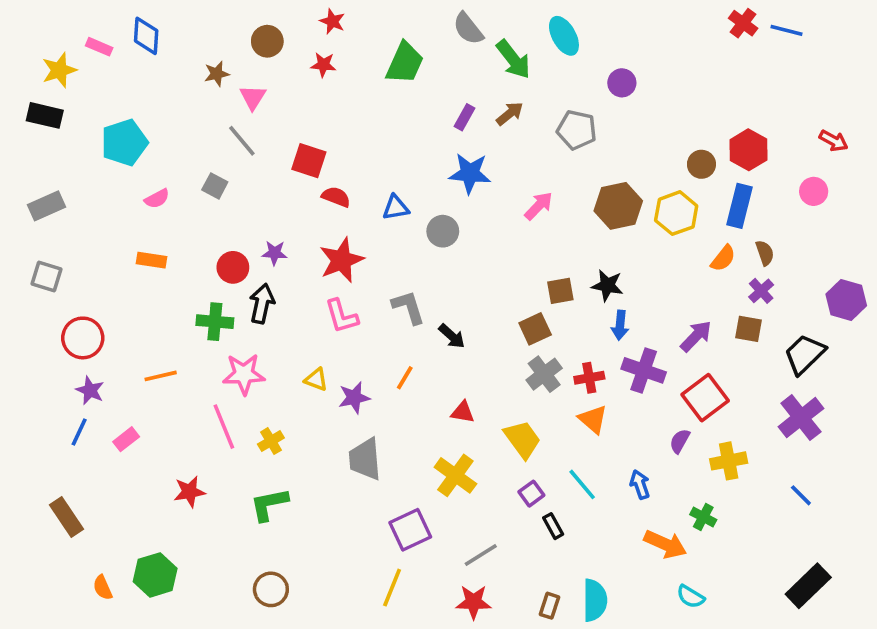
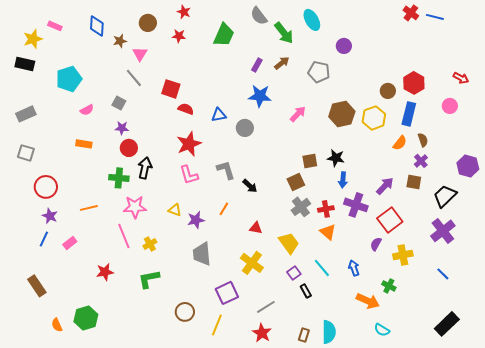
blue diamond: (146, 36) -> (97, 26), moved
purple star: (275, 253) -> (122, 128), moved
brown circle: (271, 589) -> (185, 312), moved
red star: (474, 602) -> (262, 333), turned 30

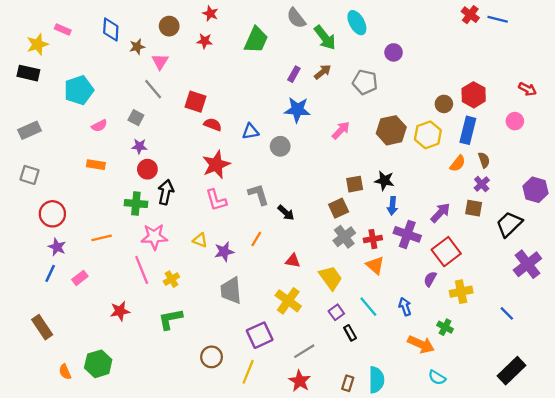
purple cross: (443, 231) -> (527, 264), moved

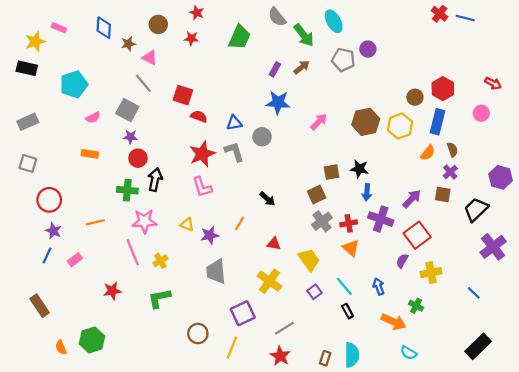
pink triangle: (160, 62) -> (150, 58), turned -35
gray pentagon: (365, 82) -> (343, 60), moved
gray square: (136, 118) -> (127, 110), size x1.5
gray L-shape: (258, 194) -> (234, 152), moved
black rectangle: (350, 333) -> (348, 311), moved

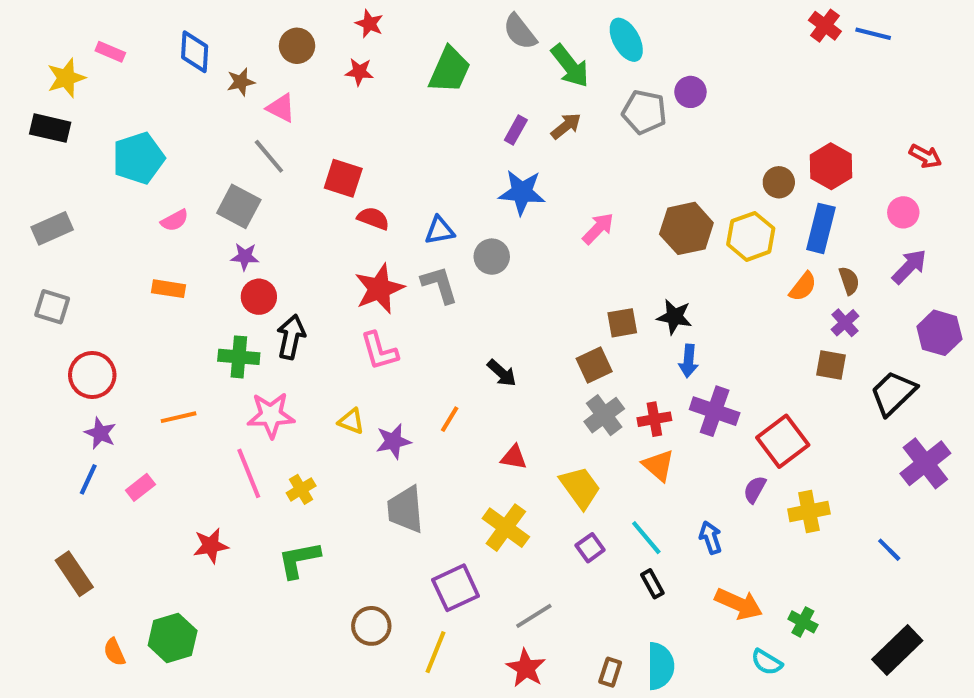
purple arrow: (412, 199) -> (909, 267), moved
green cross: (416, 306) -> (803, 622), moved

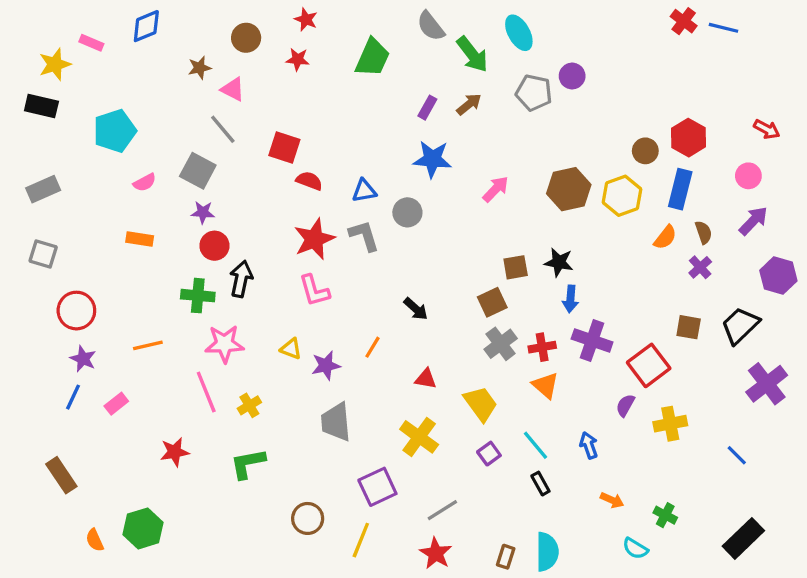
blue diamond: (195, 52) -> (146, 26), moved, turned 64
brown square: (831, 365) -> (689, 327), moved
orange arrow: (739, 604) -> (612, 500), size x0.6

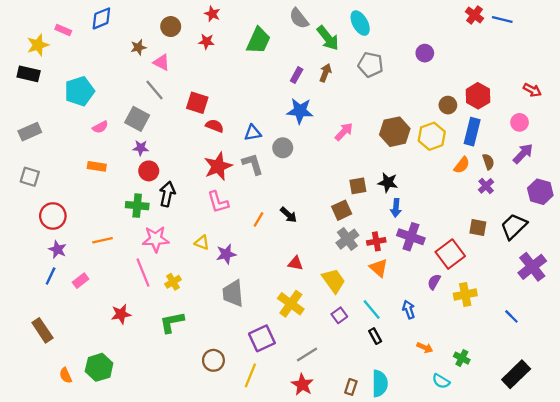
purple circle: (572, 76) -> (425, 53), moved
brown arrow: (469, 104) -> (325, 73), turned -30
orange line: (372, 347) -> (258, 219), moved

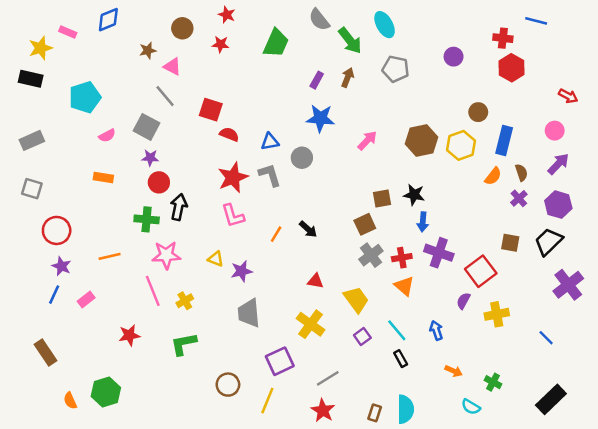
red cross: (474, 15) -> (503, 38), moved, turned -30
red hexagon: (478, 96) -> (512, 68), moved
purple hexagon: (540, 192) -> (558, 205), moved

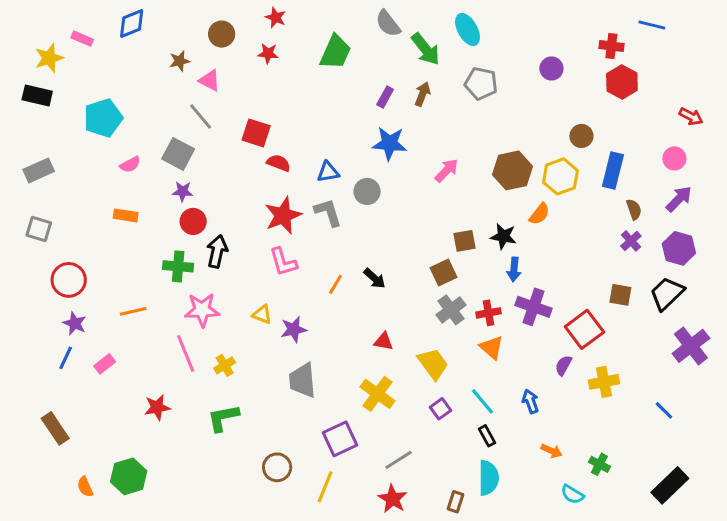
orange semicircle: (493, 176) -> (539, 214), moved
cyan semicircle: (405, 409) -> (488, 478), moved

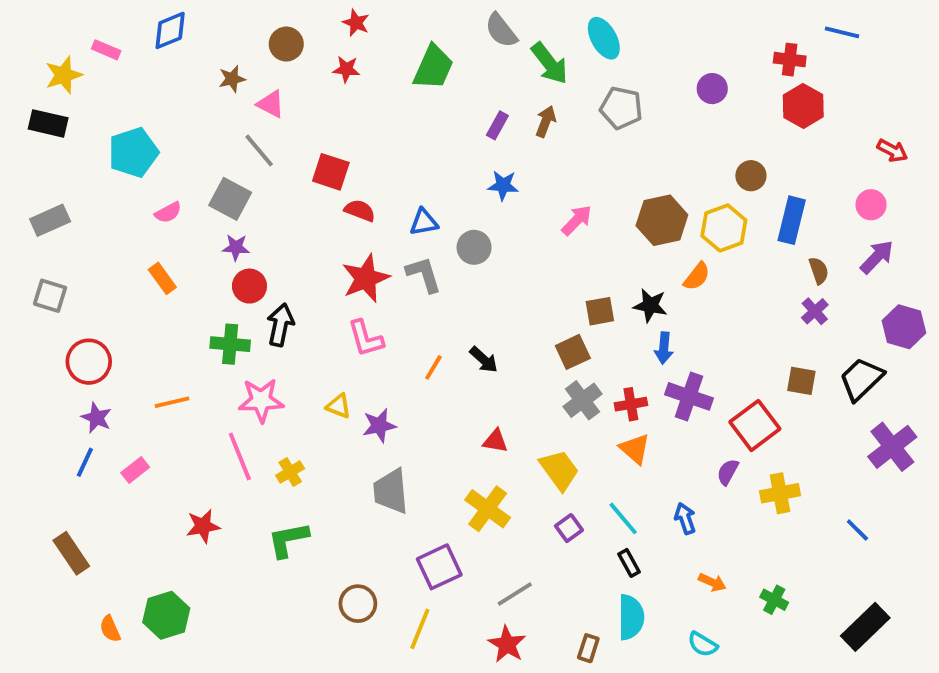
blue star: (390, 143) -> (503, 185), size x0.7
orange rectangle: (126, 215) -> (162, 278), turned 45
purple hexagon: (679, 248) -> (904, 327), moved
cyan semicircle: (572, 494) -> (703, 644), moved

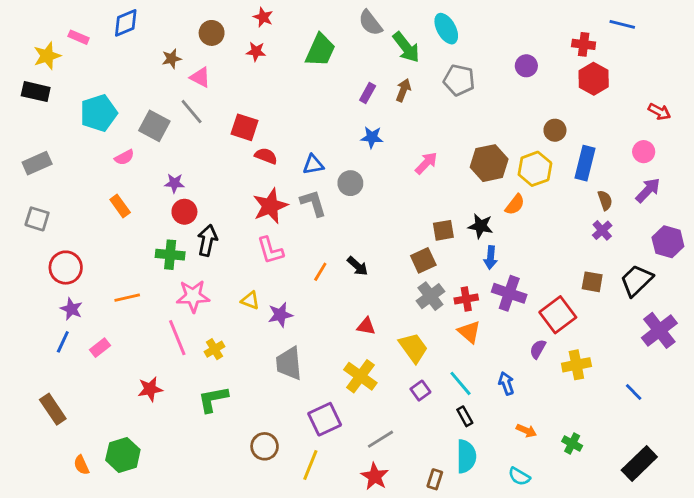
gray square: (230, 199) -> (154, 126), moved

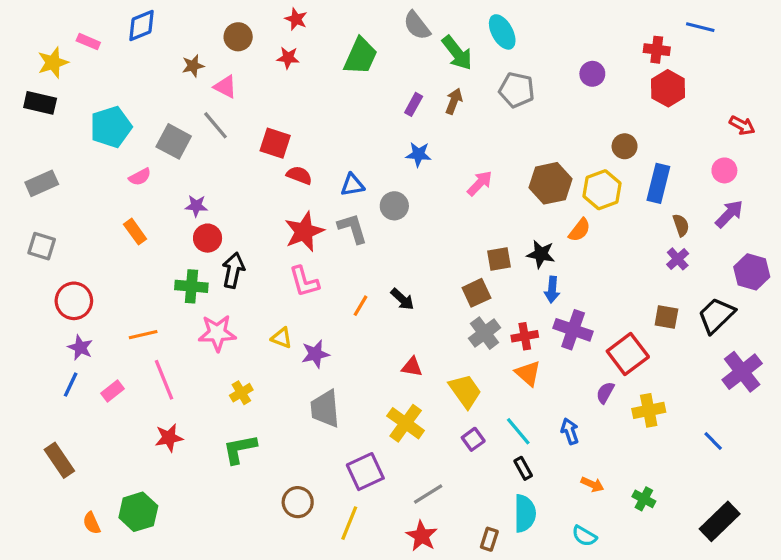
pink line: (177, 338) -> (164, 380), moved

